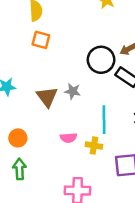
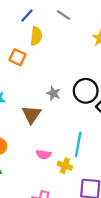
orange square: (41, 40) -> (18, 57), moved
gray star: (73, 91) -> (53, 93), moved

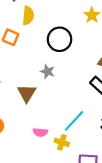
black circle: (86, 91) -> (60, 39), moved
cyan line: (78, 144) -> (74, 121), turned 35

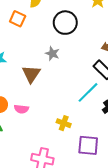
cyan line: (74, 121) -> (88, 92), moved
pink semicircle: (40, 132) -> (21, 109), moved

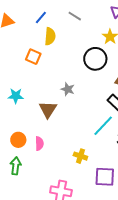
black circle: (65, 23) -> (95, 59), moved
pink semicircle: (21, 109) -> (39, 144), turned -96

